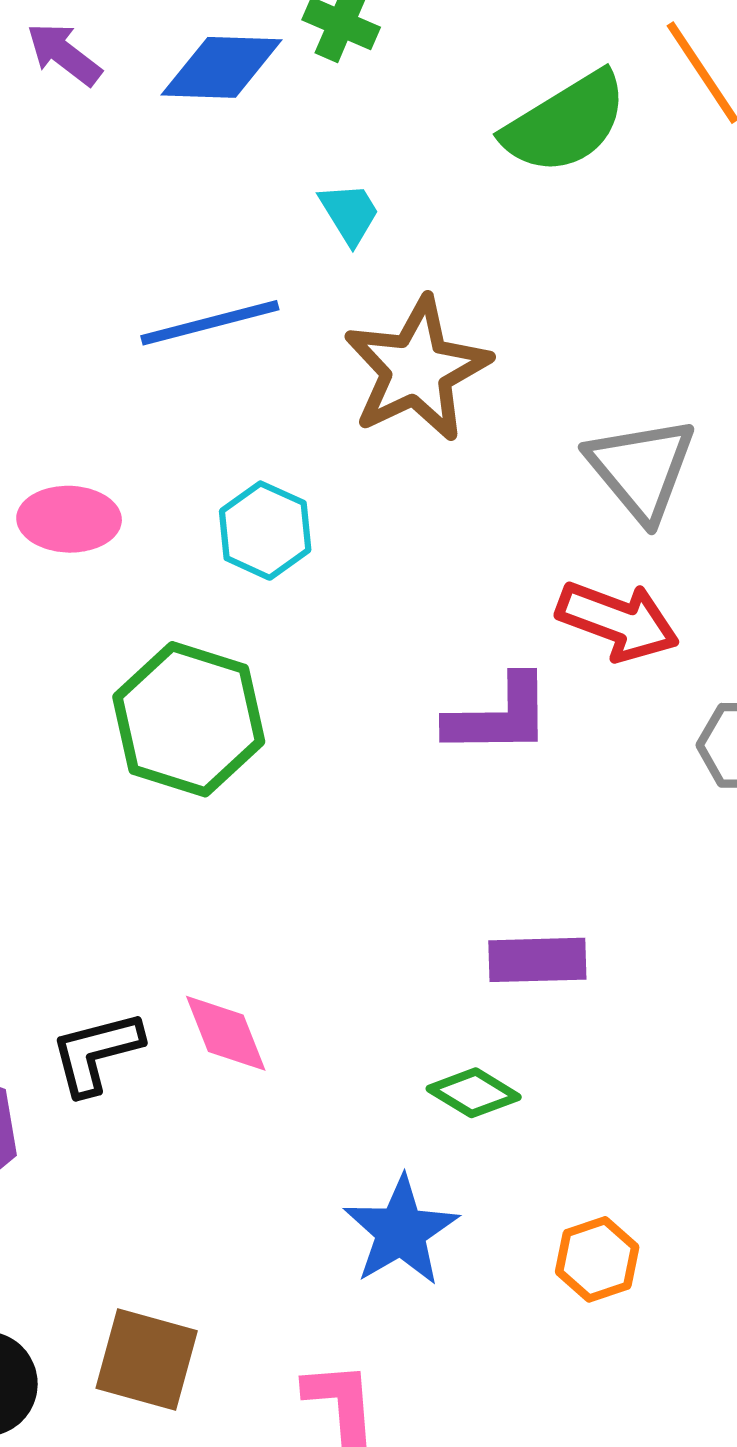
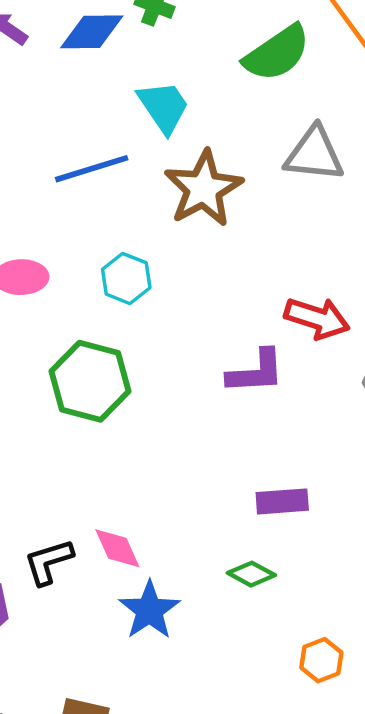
cyan trapezoid: (349, 213) -> (164, 107), size x1.6
gray triangle: (641, 469) -> (314, 154), moved, turned -42
blue star: (401, 1231) -> (149, 610), moved

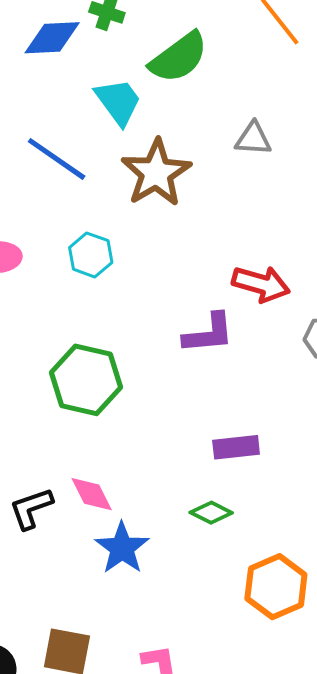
green semicircle: (277, 53) -> (179, 57), moved
gray triangle: (314, 154) -> (253, 139), size x0.7
blue line: (92, 169) -> (57, 159), turned 54
green hexagon: (90, 381) -> (86, 380), moved
orange hexagon: (321, 660) -> (276, 587), size x1.6

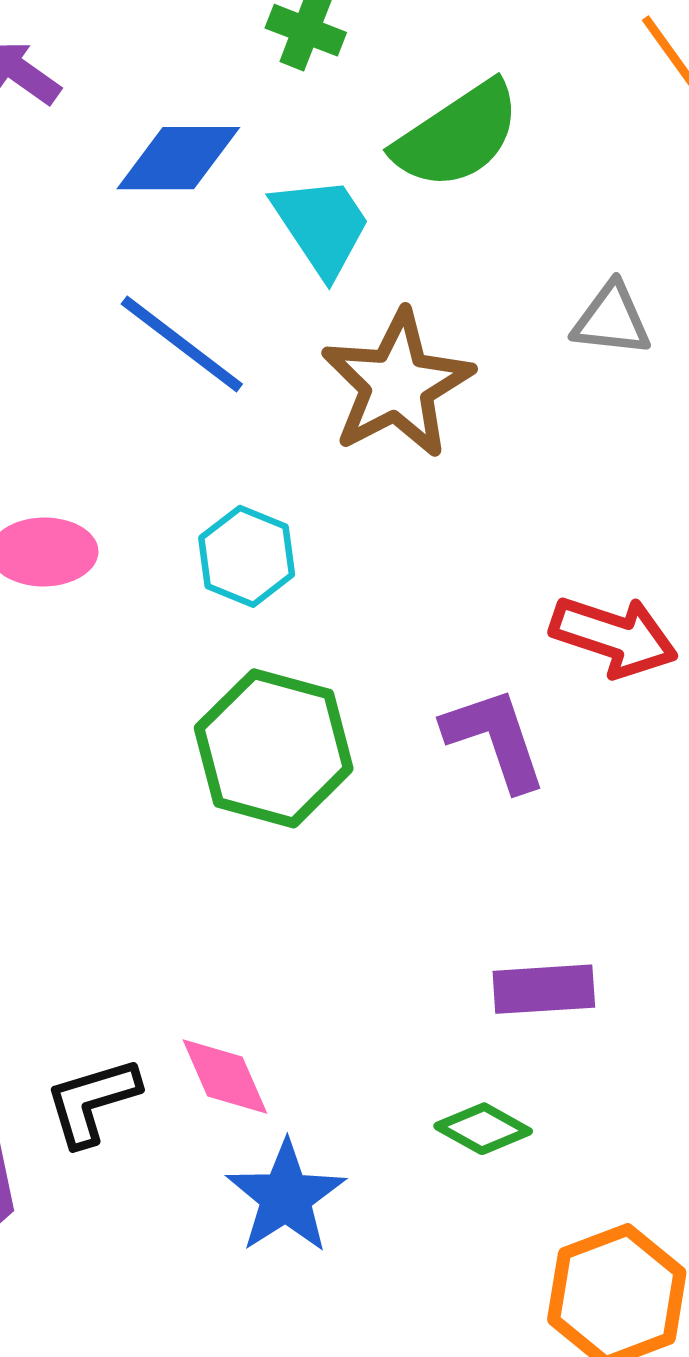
blue diamond: (52, 38) -> (178, 158), moved
purple L-shape: (208, 333) -> (495, 739), turned -106
green hexagon: (86, 380) -> (274, 748), moved

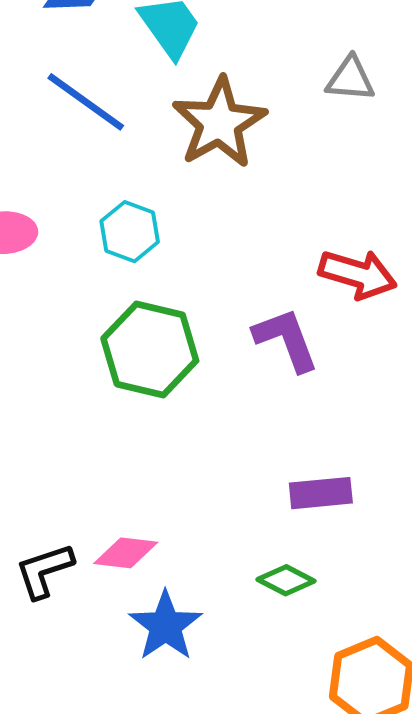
pink diamond: (225, 1077) -> (126, 553), turned -58

